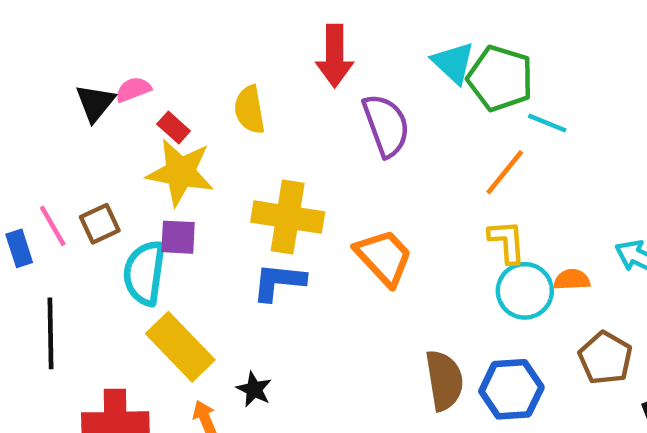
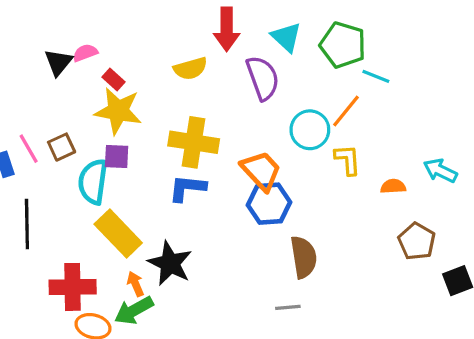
cyan triangle: (453, 63) -> (286, 37), moved
yellow semicircle: (250, 110) -> (190, 68), moved, turned -96
cyan circle: (525, 291) -> (310, 130), moved
black star: (254, 389) -> (170, 263), size x1.8
blue hexagon: (511, 389) -> (269, 204), moved

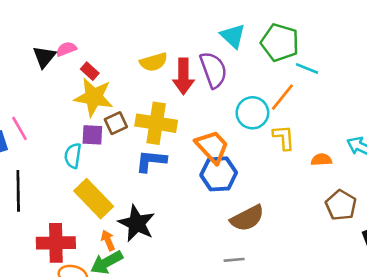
red arrow: (227, 29) -> (183, 76), moved
brown square: (62, 147) -> (116, 123), moved
cyan semicircle: (93, 182) -> (73, 156), size x0.7
brown semicircle: (304, 257) -> (247, 218), turned 72

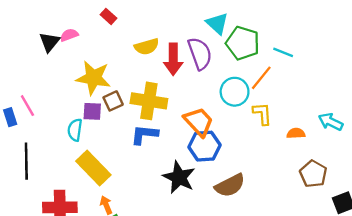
green pentagon: (280, 42) -> (243, 43), moved
red rectangle: (90, 71) -> (108, 16), moved
black star: (137, 223) -> (179, 177), moved

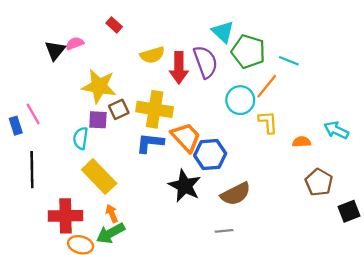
orange trapezoid: (199, 122) -> (186, 137), moved

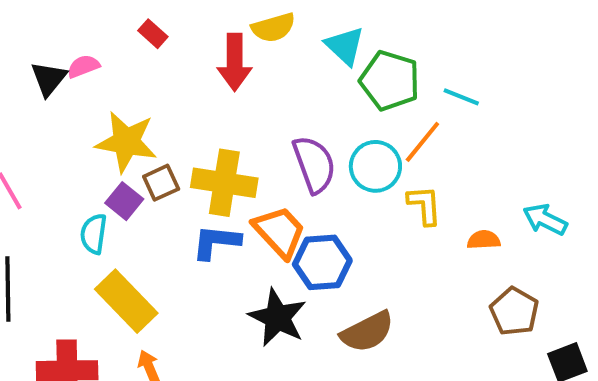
yellow semicircle: (152, 55) -> (273, 28), moved
purple semicircle: (206, 62) -> (314, 164), moved
red arrow: (179, 68) -> (235, 62), moved
purple square: (98, 120) -> (124, 201), turned 36

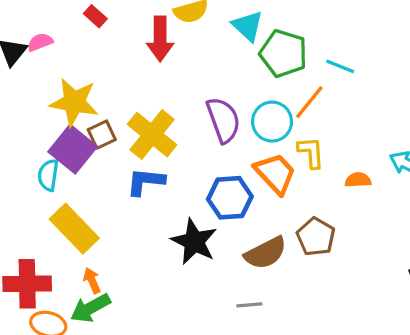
yellow cross: (224, 183) -> (152, 135), turned 30
purple square: (124, 201) -> (73, 149), size x1.6
orange trapezoid: (279, 232) -> (275, 173), moved
brown pentagon: (514, 311) -> (316, 237), moved

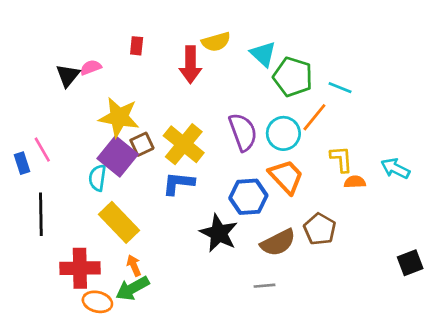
red rectangle: (95, 16) -> (137, 46), turned 54
yellow L-shape: (311, 152) -> (341, 159), moved

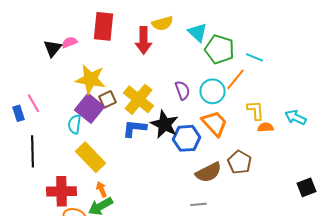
red rectangle: (137, 46) -> (104, 26), size x2.0
purple semicircle: (243, 132) -> (182, 90), size x0.7
black star: (219, 233) -> (164, 124), moved

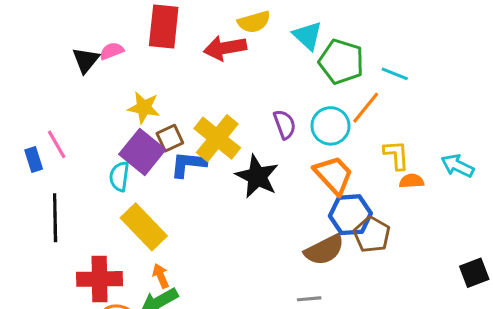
red arrow: (144, 40) -> (225, 48), turned 80
yellow star: (90, 79) -> (144, 108), size x0.7
blue L-shape: (134, 128) -> (188, 164), moved
blue hexagon: (186, 138) -> (350, 215), moved

